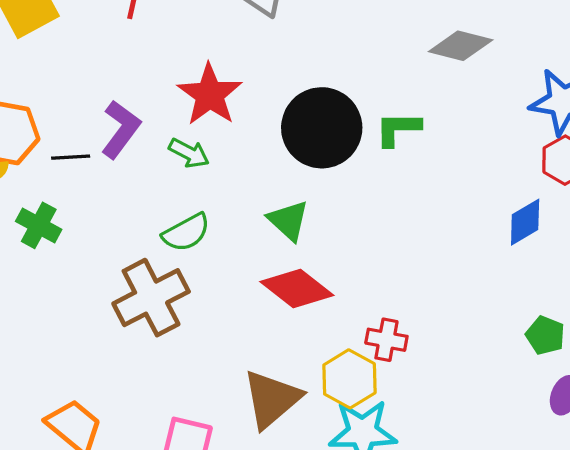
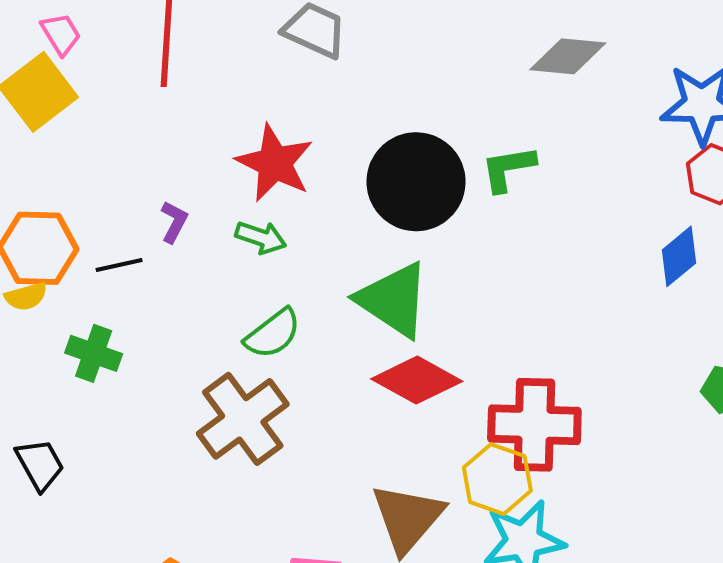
purple L-shape: (121, 129) -> (174, 222), size x0.6
green triangle: (288, 220) -> (393, 300), size x1.5
red cross: (386, 340) -> (534, 425), size x1.8

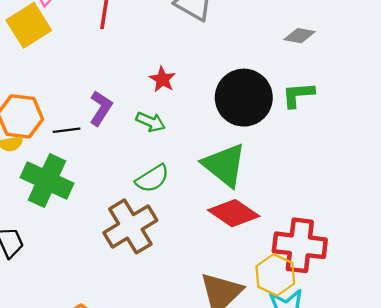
gray diamond: (568, 56) -> (299, 36), moved, size x0.7
red star: (275, 163) -> (162, 79), size x0.6
purple L-shape: (174, 222) -> (101, 108), size x1.4
green cross: (94, 353) -> (47, 180), size x1.6

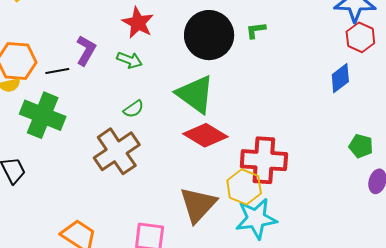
red star: (162, 79) -> (138, 23), size x1.4
green L-shape: (298, 95) -> (256, 30), size x0.7
green semicircle: (152, 178) -> (134, 109), size x0.7

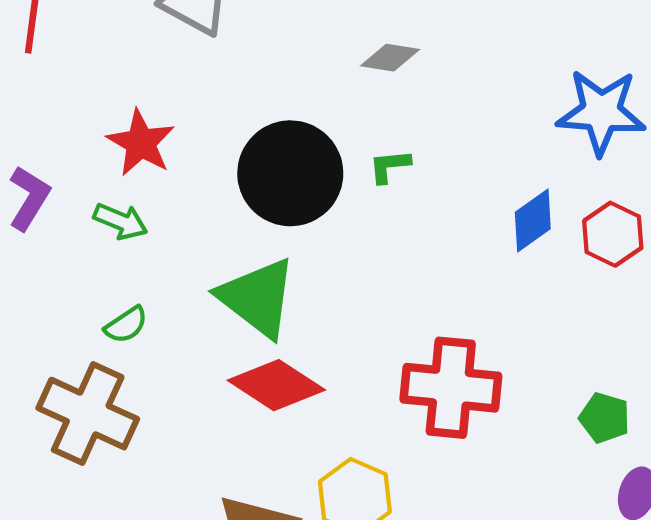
red hexagon: (360, 37) -> (613, 234), moved
blue diamond: (340, 78) -> (533, 221), moved
brown cross: (117, 151) -> (88, 414), turned -33
red cross: (264, 160) -> (451, 388), moved

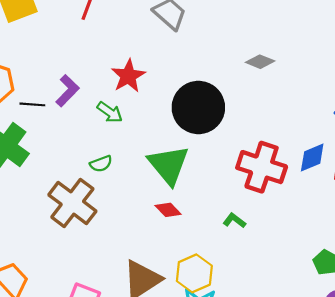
green L-shape: (390, 166) -> (234, 221), moved, turned 30
red diamond: (276, 385) -> (168, 210), size x0.6
red cross: (451, 388) -> (262, 167), moved

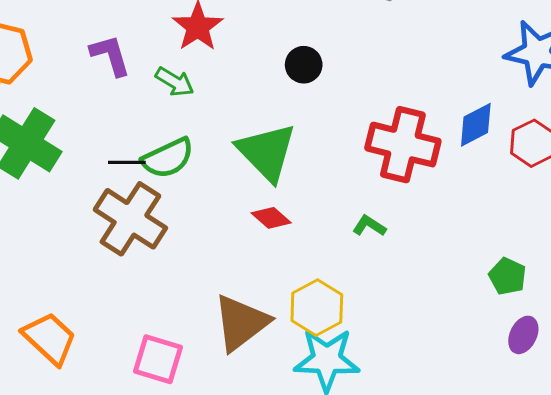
purple L-shape: (67, 91) -> (110, 55), turned -56
black line: (32, 104) -> (127, 162), moved
black circle: (198, 107) -> (304, 65), size x0.5
green semicircle: (101, 164) -> (168, 158), size x1.6

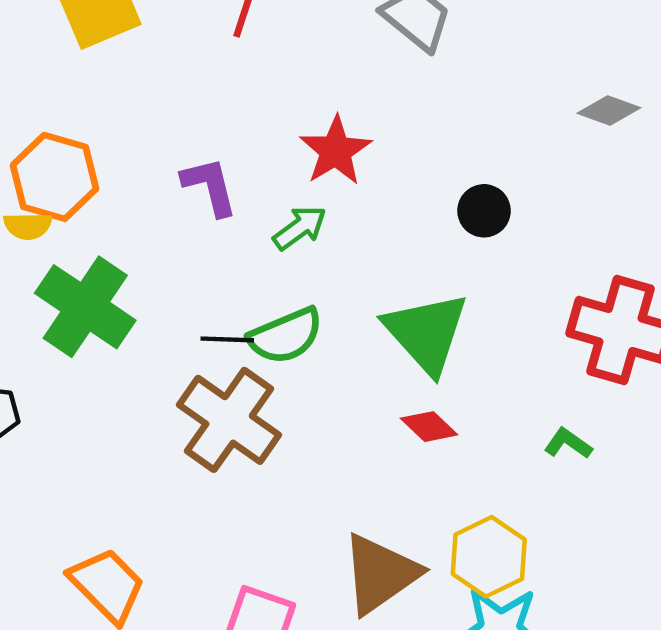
green arrow: (175, 82) -> (300, 228), turned -69

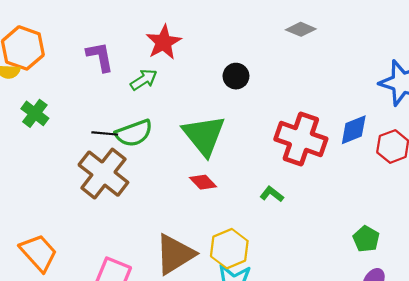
green cross: (85, 307) -> (35, 113), size x0.6

